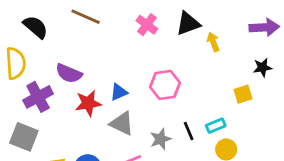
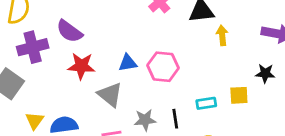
blue triangle: (119, 92) -> (128, 63), moved
cyan rectangle: (216, 126) -> (206, 103), moved

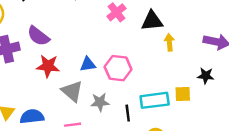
cyan rectangle: (206, 103) -> (155, 100), size x1.6
gray star: (145, 120) -> (100, 102), moved

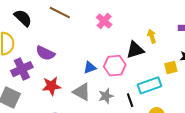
black triangle: (152, 21) -> (135, 50), moved
red star: (48, 66) -> (51, 86), moved
yellow square: (183, 94) -> (171, 68), moved

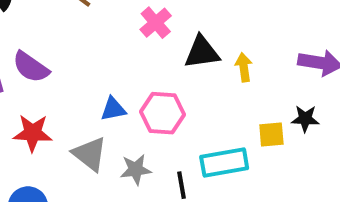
black triangle: (135, 50) -> (202, 52), moved

